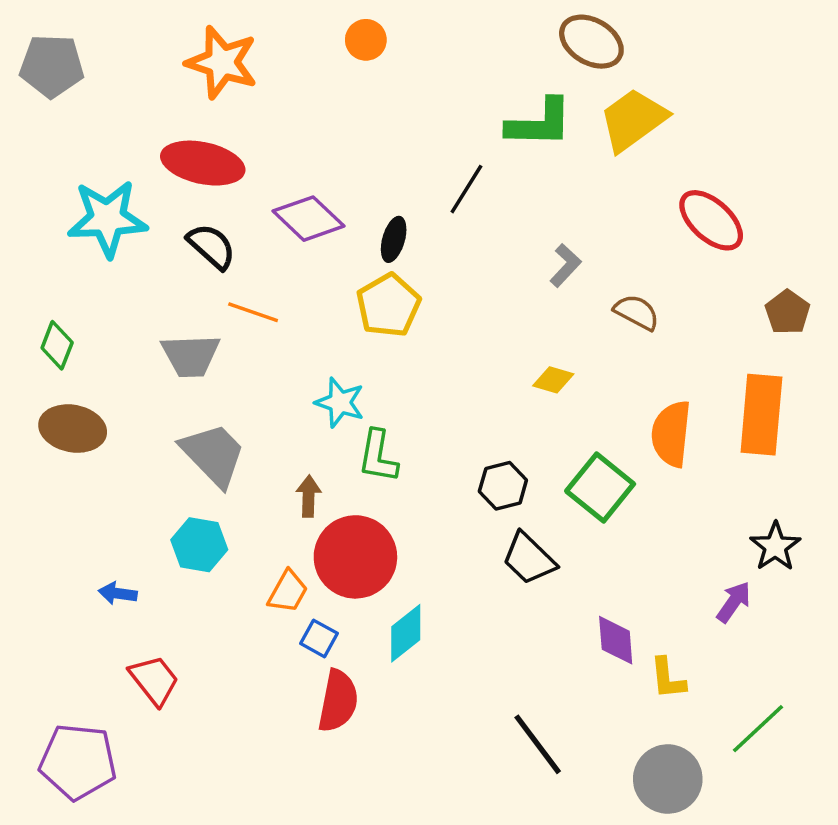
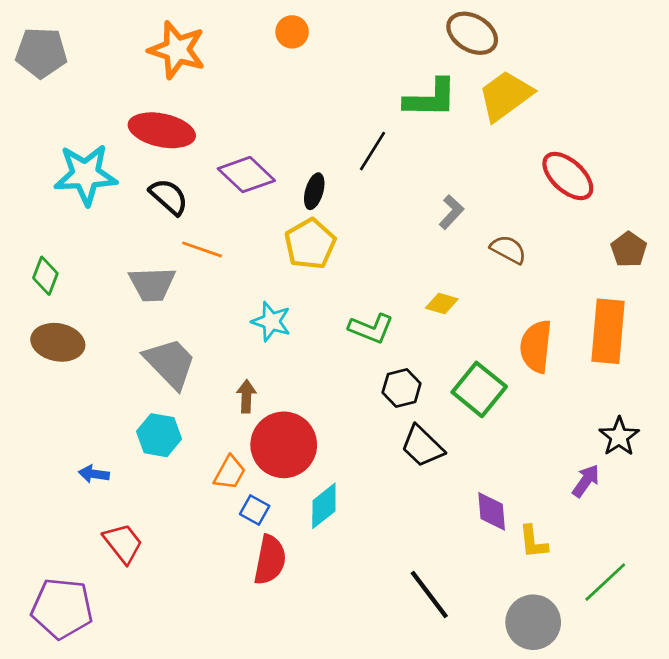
green L-shape: (378, 456) -> (371, 328), moved, turned -78

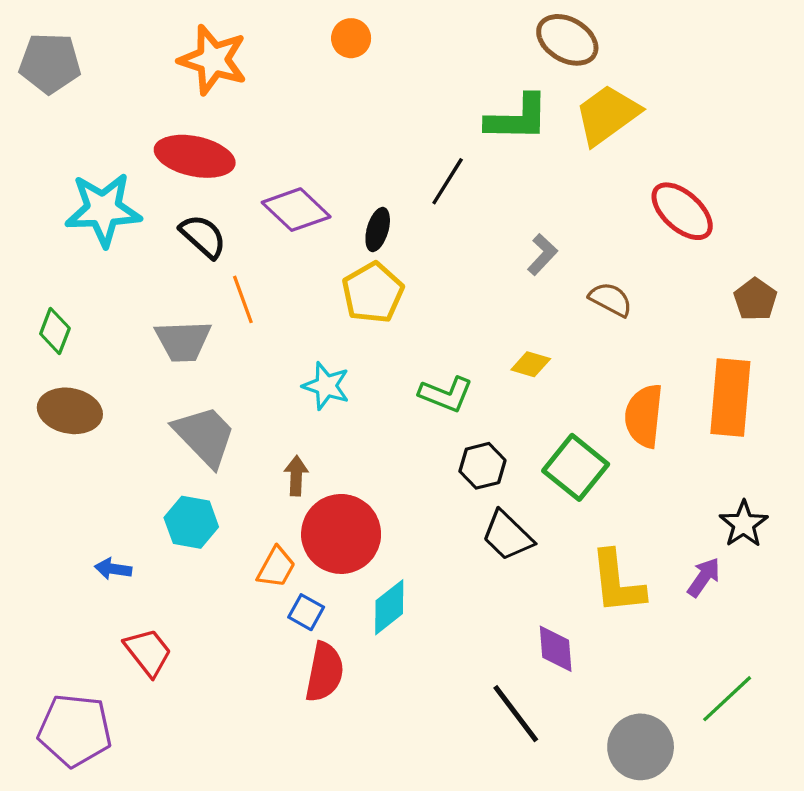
orange line: (202, 249) -> (243, 299), turned 51
purple diamond: (492, 511) -> (556, 649), moved
yellow L-shape: (533, 542) -> (617, 582), moved, size x1.6

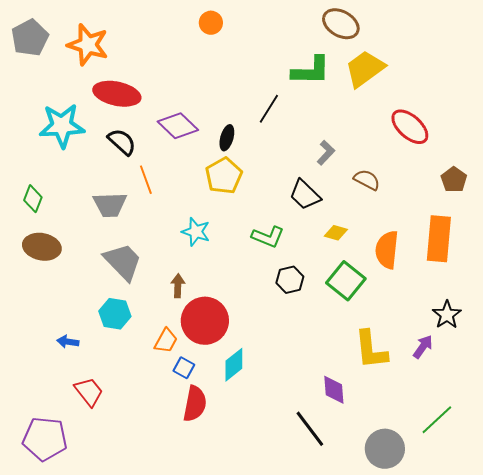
orange star: (213, 60) -> (88, 45), moved
gray pentagon: (50, 63) -> (30, 38), turned -30
yellow diamond: (531, 364) -> (336, 233), moved
black trapezoid: (507, 536) -> (305, 195), moved

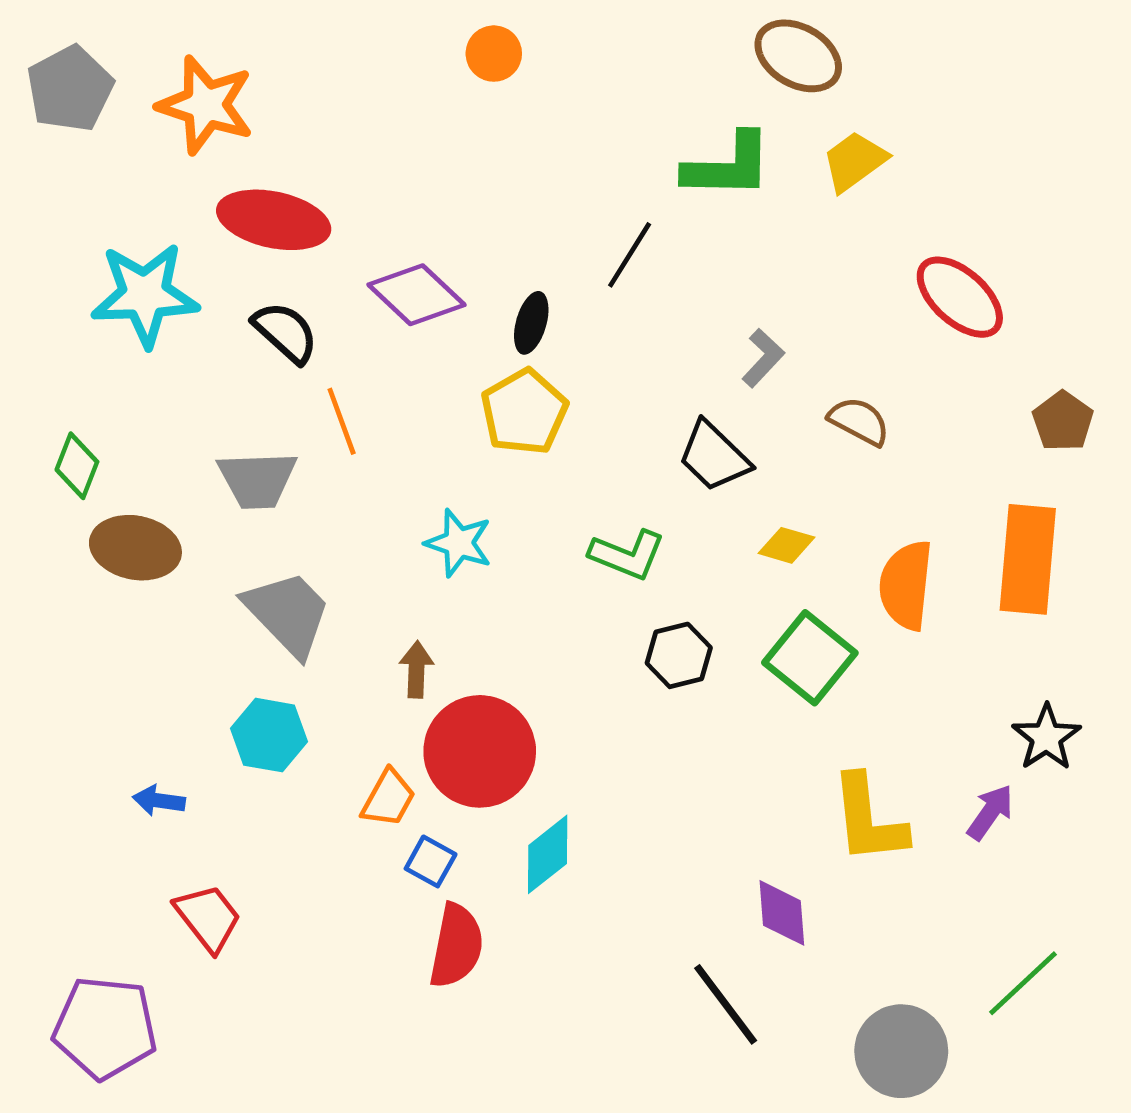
yellow trapezoid: (365, 69) -> (854, 161), size x0.7
brown ellipse: (42, 247) -> (135, 548), moved

